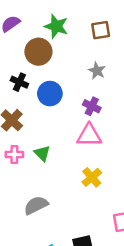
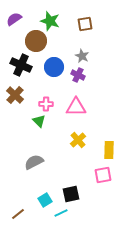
black cross: (19, 82) -> (21, 65), size x1.5
blue circle: (50, 94) -> (54, 67), moved
purple cross: (92, 106) -> (78, 75), moved
pink cross: (14, 154) -> (46, 104), moved

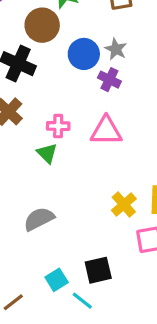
blue circle: (54, 67) -> (84, 54), moved
yellow cross: (78, 140) -> (124, 205), moved
cyan line: (61, 213) -> (82, 301), turned 64

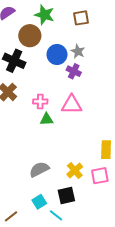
green triangle: (47, 153) -> (47, 119), moved, turned -48
yellow cross: (124, 205) -> (75, 170), moved
gray semicircle: (39, 219) -> (39, 169), moved

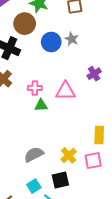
purple cross: (74, 71) -> (94, 74), moved, turned 32

